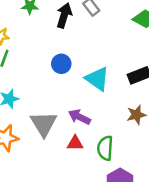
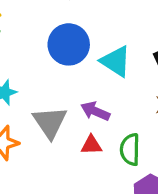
blue circle: (61, 64) -> (69, 44), size x1.6

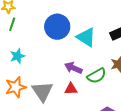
gray triangle: (50, 122) -> (42, 91), moved
green semicircle: (130, 150) -> (97, 76), moved, turned -120

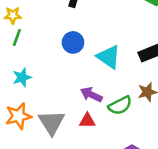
blue circle: (57, 27) -> (73, 42), size x0.7

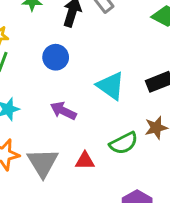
blue circle: (73, 42) -> (56, 57), moved
purple arrow: (91, 95) -> (63, 111), moved

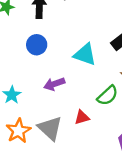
purple arrow: (63, 111) -> (54, 84), turned -30

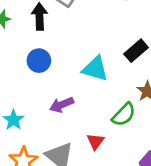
red triangle: (82, 117) -> (95, 141), turned -35

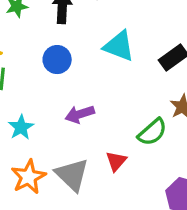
cyan triangle: (95, 69) -> (119, 46), moved

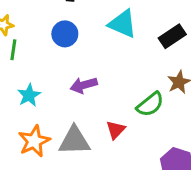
gray triangle: (72, 175) -> (74, 141), turned -48

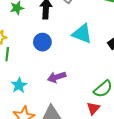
red triangle: (116, 130) -> (93, 108), moved

